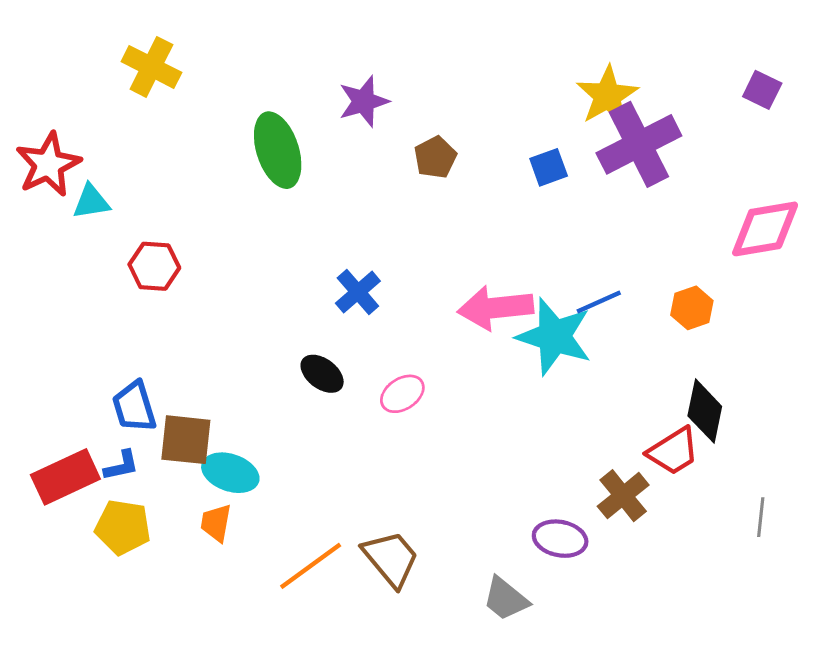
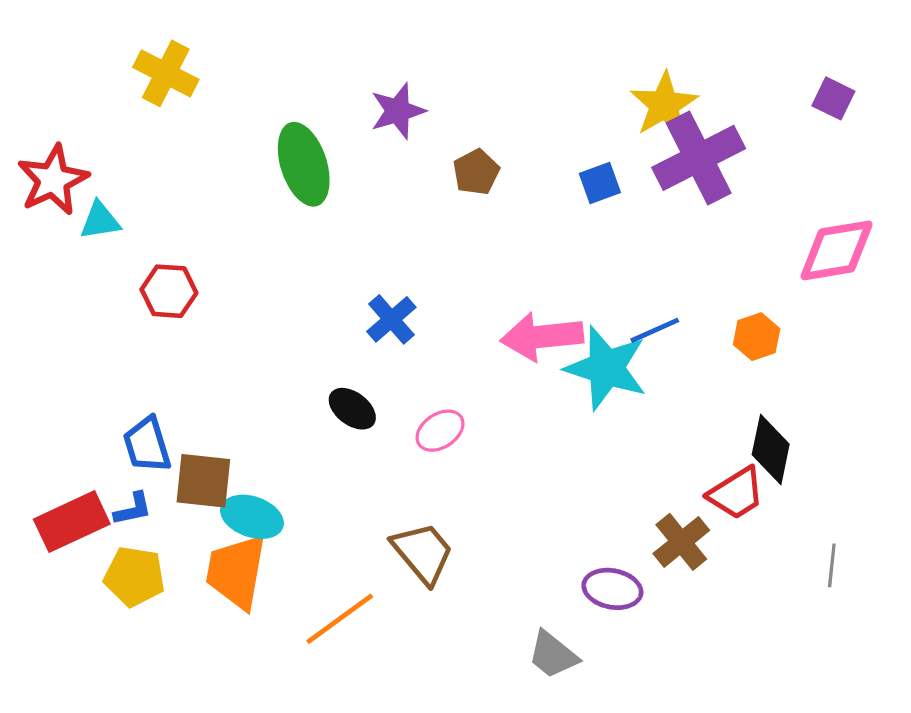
orange trapezoid: (216, 523) -> (236, 572), size x1.8
brown trapezoid: (391, 559) -> (423, 553), moved

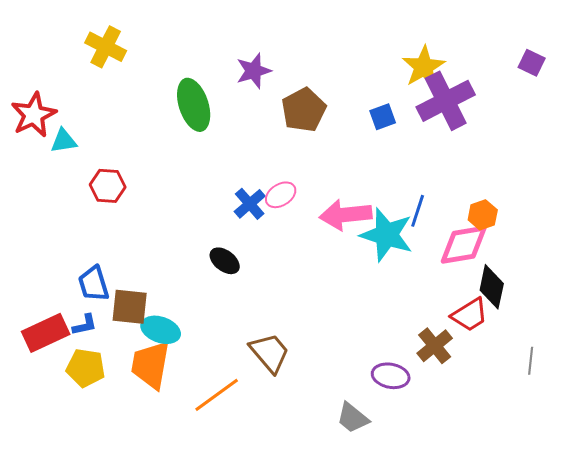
brown pentagon: (476, 172) -> (304, 110), size x1.5
pink diamond: (836, 250) -> (464, 245), moved
blue line: (655, 330) -> (418, 211), turned -48
pink ellipse: (440, 431) -> (281, 195), moved

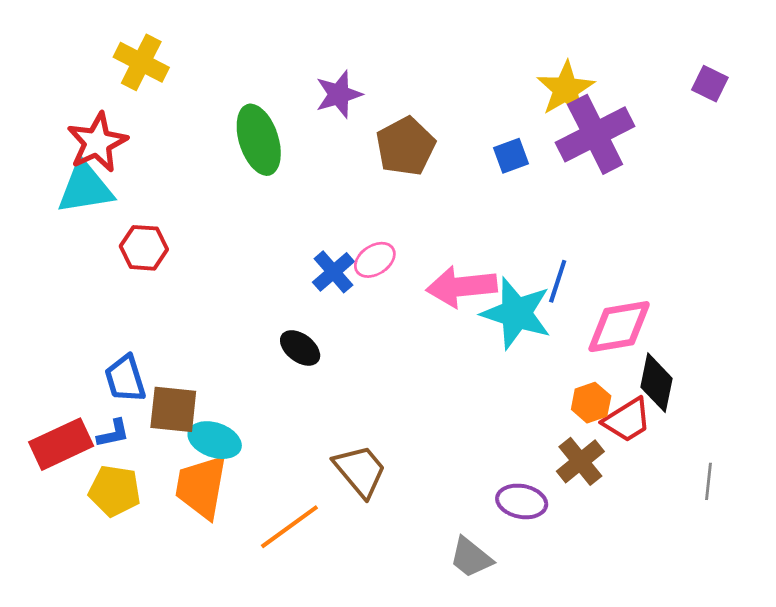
red star: (34, 115) -> (97, 142), moved
cyan triangle: (64, 141) -> (85, 188), size x1.6
orange hexagon: (483, 215) -> (591, 403), moved

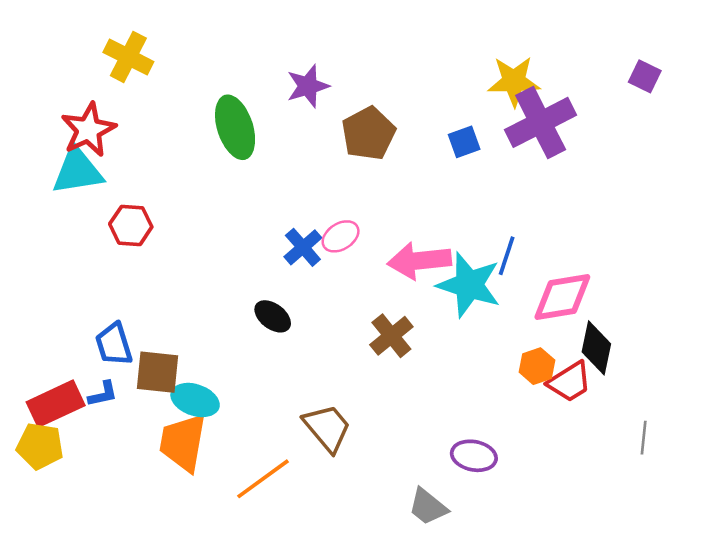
yellow star: (566, 89) -> (514, 81), turned 30
brown cross: (580, 461) -> (391, 336), moved
yellow pentagon: (115, 491) -> (40, 446), moved

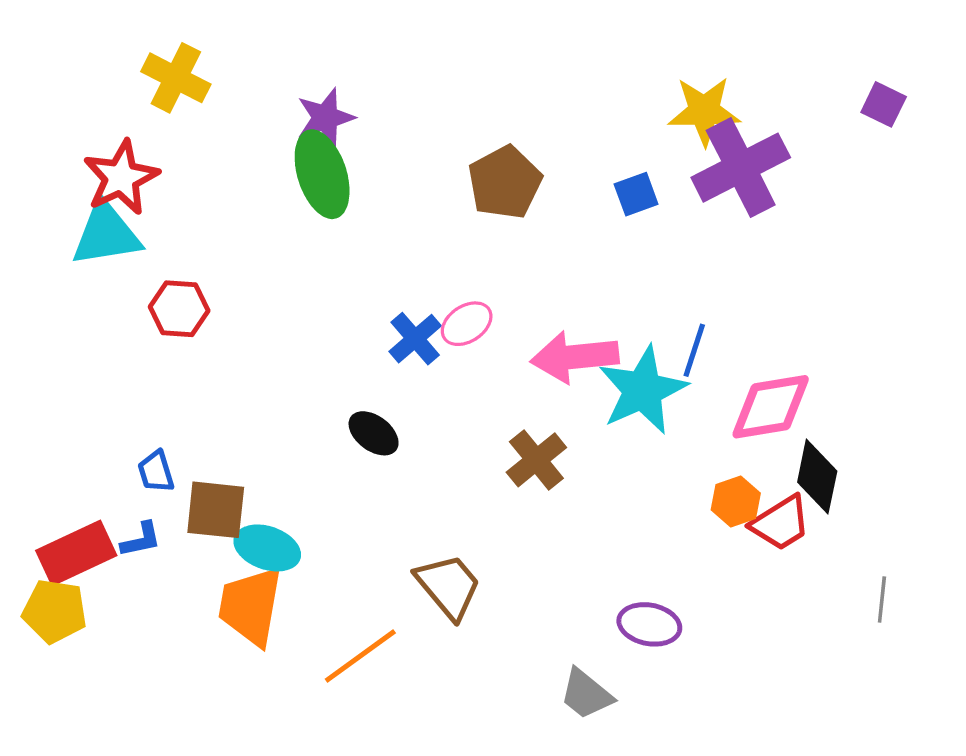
purple star: (308, 86) -> (325, 118), moved
cyan star: (469, 285) -> (643, 390), turned 30
blue trapezoid: (114, 344) -> (156, 472), size x0.7

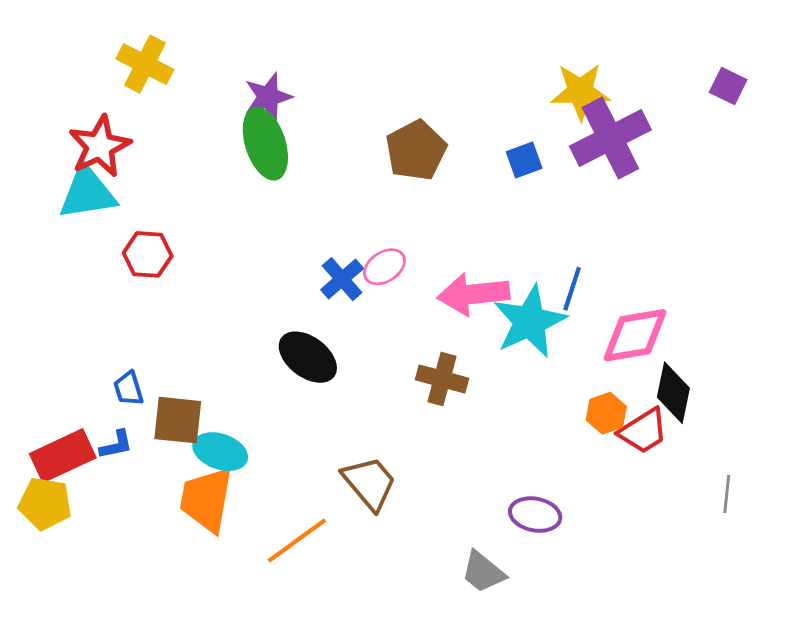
black ellipse: (374, 433) -> (308, 357), size x1.4
brown cross: (536, 460) -> (442, 379), turned -36

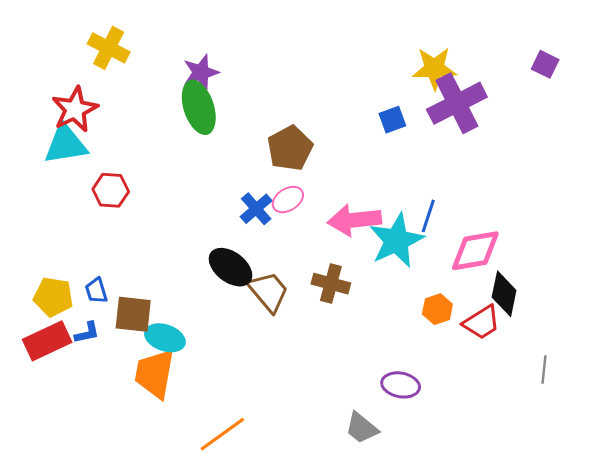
brown pentagon: (416, 150) -> (290, 148), moved
orange hexagon: (606, 413) -> (437, 309), moved
brown trapezoid: (369, 483) -> (268, 292), moved
yellow pentagon: (45, 504) -> (53, 297), moved
orange line: (297, 541) -> (222, 434), moved

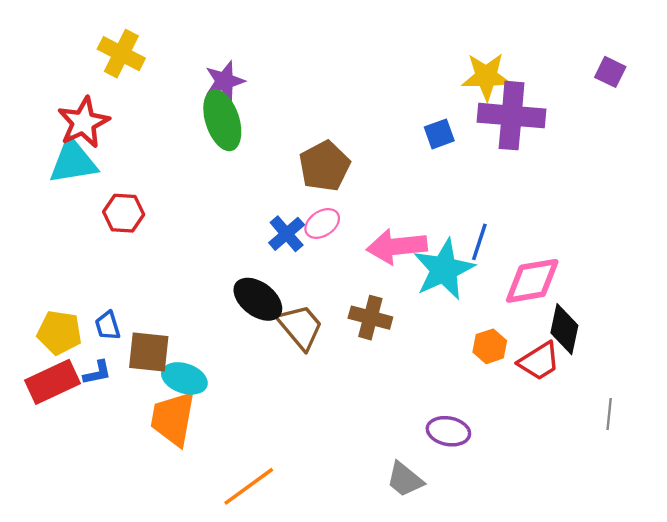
purple cross: (457, 103) -> (512, 116), turned 32

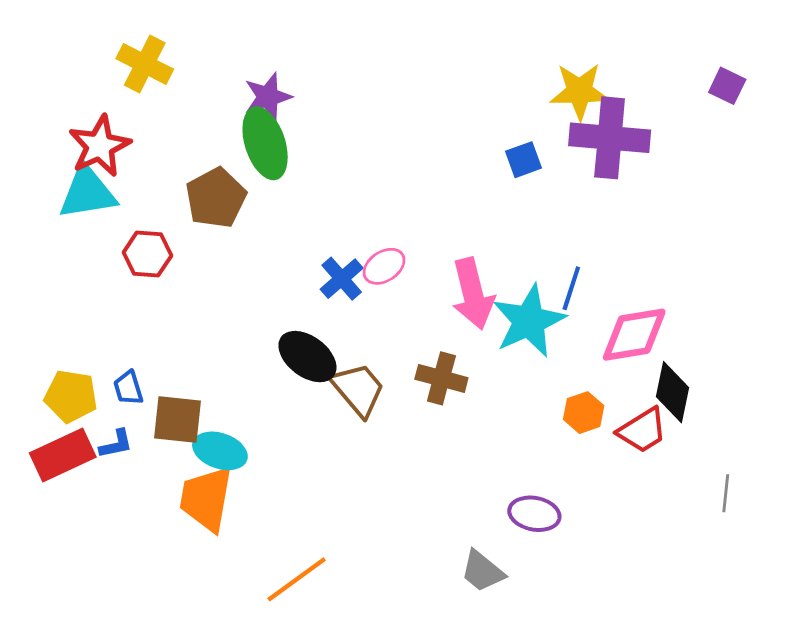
brown pentagon: (324, 166) -> (216, 198), moved
pink arrow: (397, 246) -> (473, 294), turned -98

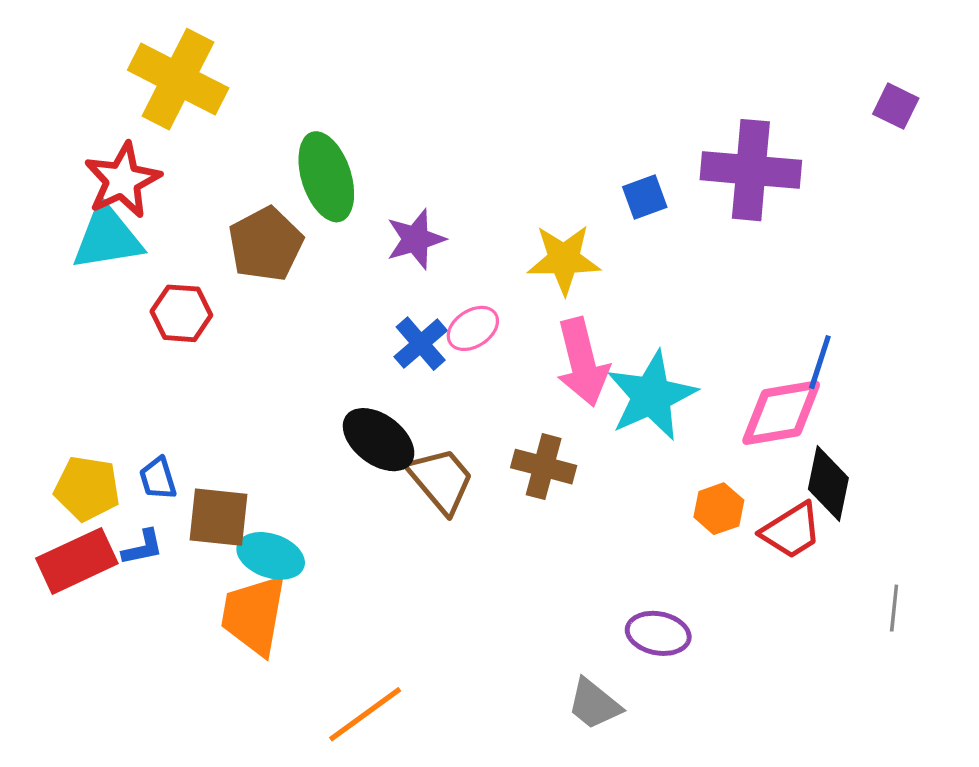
yellow cross: (145, 64) -> (178, 79), size x1.4
yellow star: (580, 91) -> (564, 259), moved
purple star: (268, 97) -> (416, 239), moved
blue line: (571, 288) -> (820, 362), moved

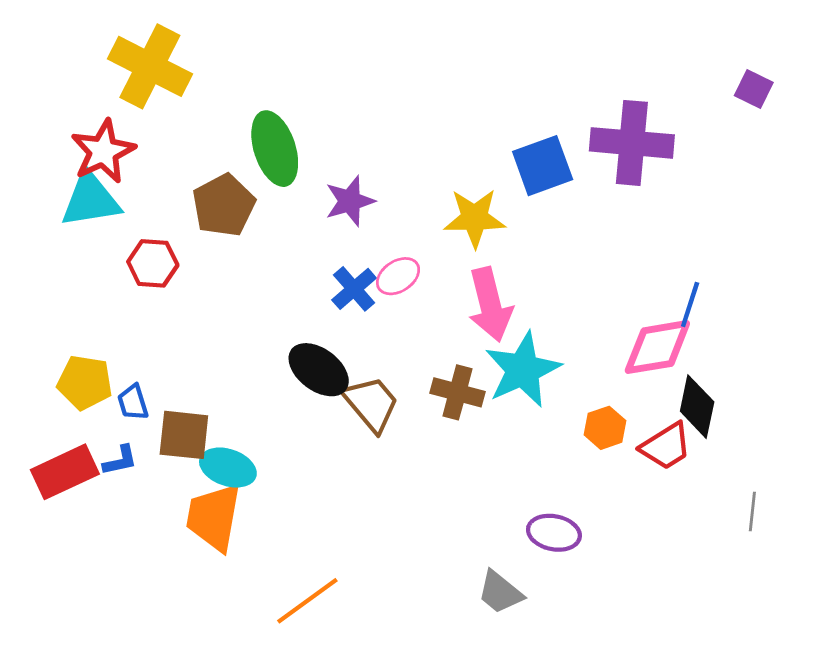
blue square: (645, 197) -> (543, 166), size x1.6
cyan star: (651, 396) -> (523, 370), moved
yellow pentagon: (87, 488) -> (85, 382), moved

